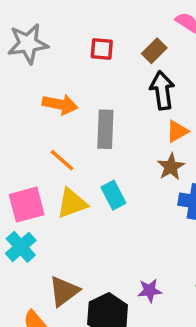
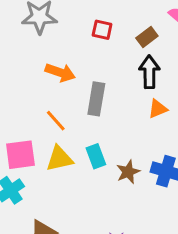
brown star: (171, 167) -> (128, 172), moved

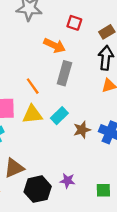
orange arrow: (60, 73) -> (55, 46), moved
cyan rectangle: (96, 156) -> (59, 116), turned 60

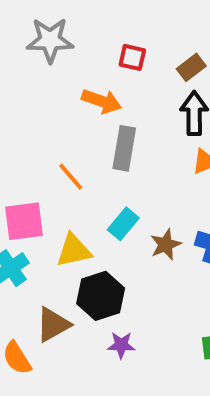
yellow triangle: (32, 114) -> (74, 250), moved
purple star: (68, 181) -> (121, 345), moved
black hexagon: (38, 189) -> (101, 296), moved

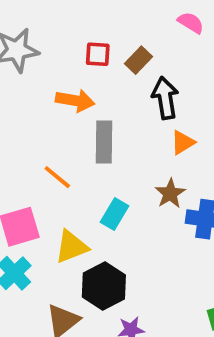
brown rectangle: (191, 67) -> (139, 60), moved
brown star: (166, 245) -> (170, 193), moved

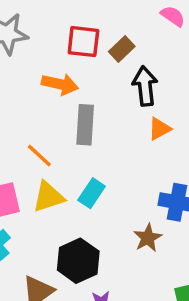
red square: (98, 54) -> (83, 42), size x1.4
brown star: (170, 193) -> (148, 238), moved
yellow triangle: (71, 247) -> (48, 197), moved

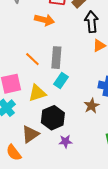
gray rectangle: (85, 125) -> (56, 58), moved
yellow triangle: (48, 197) -> (37, 93), moved

